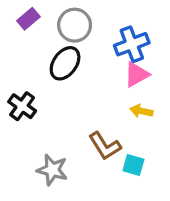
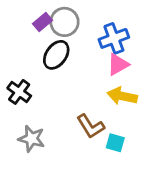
purple rectangle: (28, 19) -> (43, 22), moved
yellow arrow: (141, 111) -> (122, 96), size x1.5
gray star: (52, 170) -> (32, 139), moved

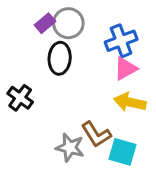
black ellipse: (56, 55) -> (60, 58), turned -32
gray star: (32, 139) -> (70, 148), moved
cyan square: (115, 143) -> (123, 152), size x1.4

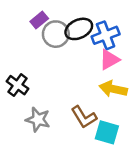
gray circle: (68, 23) -> (56, 34), moved
black ellipse: (60, 58) -> (79, 29), moved, turned 60
gray star: (70, 148) -> (38, 120), moved

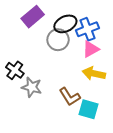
purple rectangle: (39, 20) -> (33, 17), size x1.5
gray circle: (56, 34) -> (58, 40), moved
gray star: (38, 120) -> (32, 87), moved

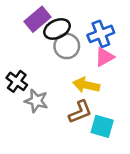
black ellipse: (65, 24) -> (57, 29), moved
yellow arrow: (94, 73) -> (86, 85), moved
brown L-shape: (70, 97) -> (80, 112), turned -80

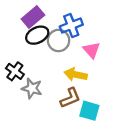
black ellipse: (57, 29) -> (37, 35), moved
blue cross: (101, 34) -> (71, 26), moved
pink triangle: (105, 57) -> (92, 50), turned -42

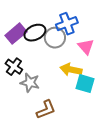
purple rectangle: (33, 17) -> (16, 34), moved
brown L-shape: (70, 98) -> (46, 110), moved
cyan square: (89, 111) -> (85, 84), moved

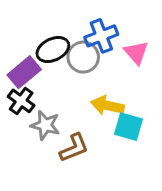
purple rectangle: (16, 34) -> (24, 72), moved
pink triangle: (86, 47) -> (136, 53), moved
brown L-shape: (46, 110) -> (74, 148), moved

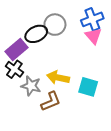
blue cross: (101, 36) -> (92, 19), moved
gray circle: (83, 57) -> (55, 25), moved
yellow arrow: (107, 105) -> (58, 78), moved

